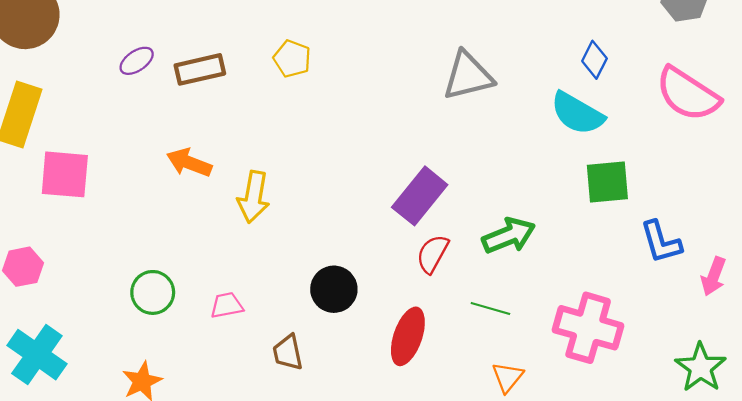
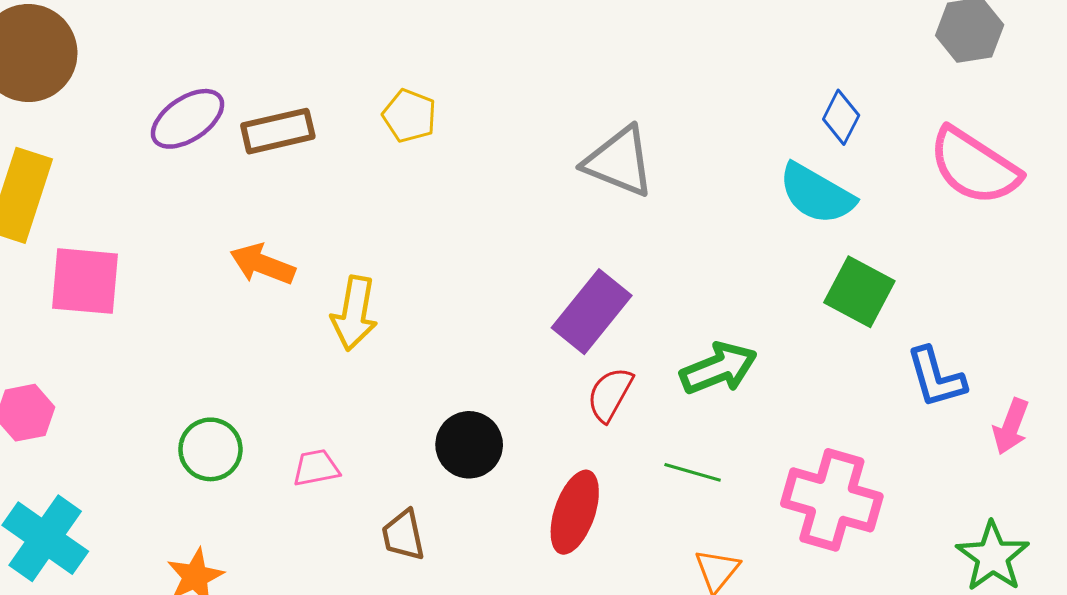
purple ellipse: (137, 61) -> (188, 119), size x1.5
gray triangle: (468, 76) -> (619, 162), moved, turned 36
green square: (607, 182) -> (859, 292), turned 33

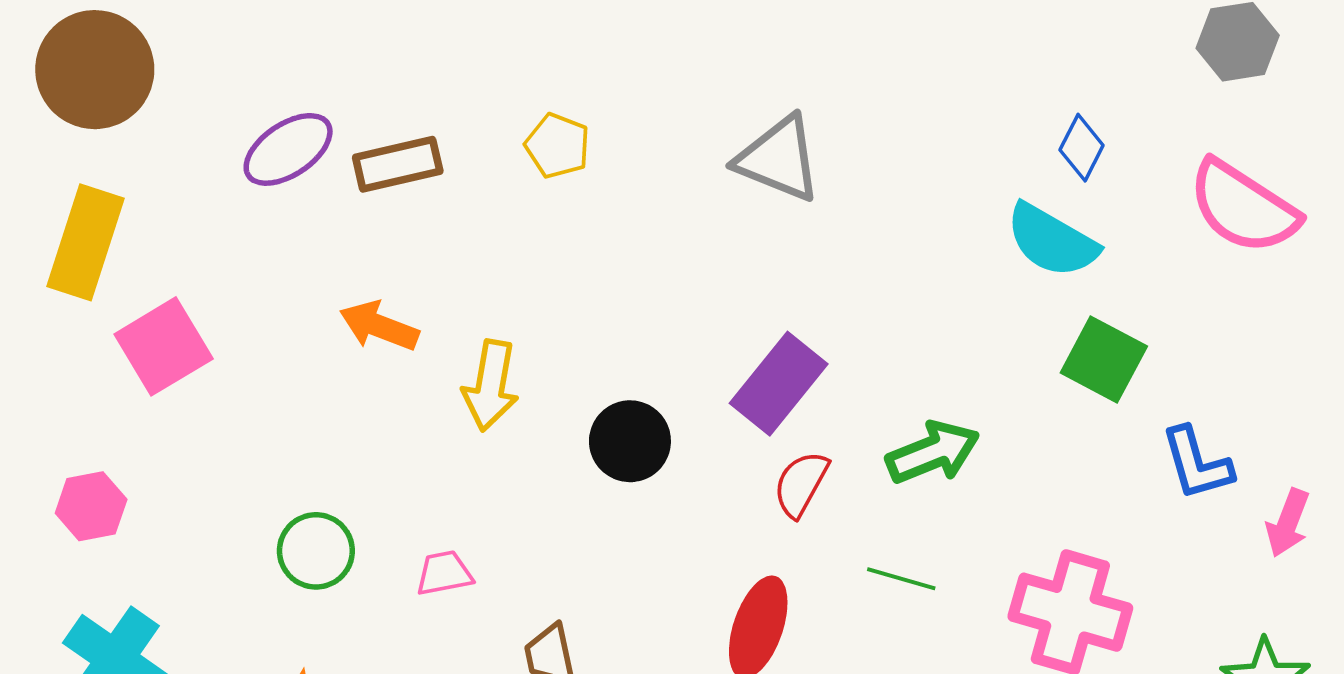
gray triangle: (619, 162) -> (779, 159), moved
pink square: (85, 281) -> (164, 346), turned -36
black circle: (469, 445) -> (630, 441), moved

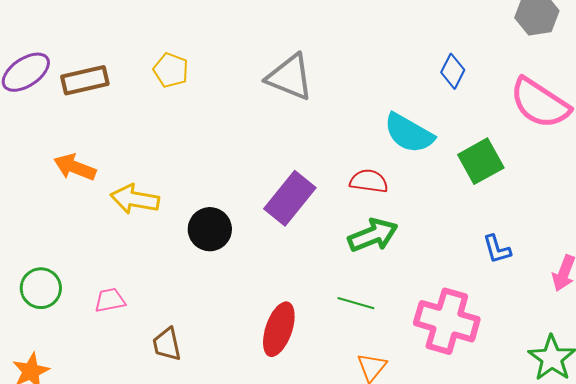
cyan semicircle: (1052, 241) -> (409, 133), moved
green square: (1104, 359) -> (481, 161), moved, turned 33
yellow arrow: (491, 385) -> (135, 199), turned 90
blue L-shape: (1197, 464) -> (497, 249), moved, size x0.7
red semicircle: (801, 484) -> (369, 181), moved, turned 69

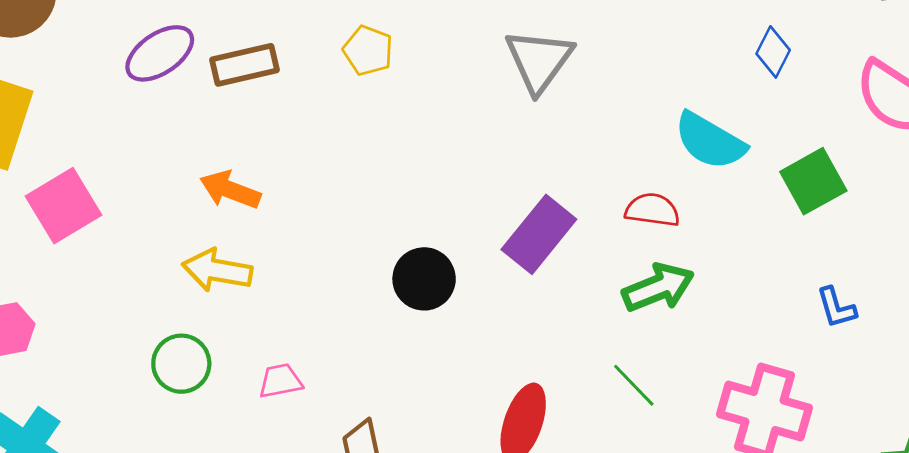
gray triangle: (290, 77) -> (539, 61), turned 44
yellow arrow: (135, 199) -> (217, 270), moved
green line: (356, 303) -> (634, 385), turned 30

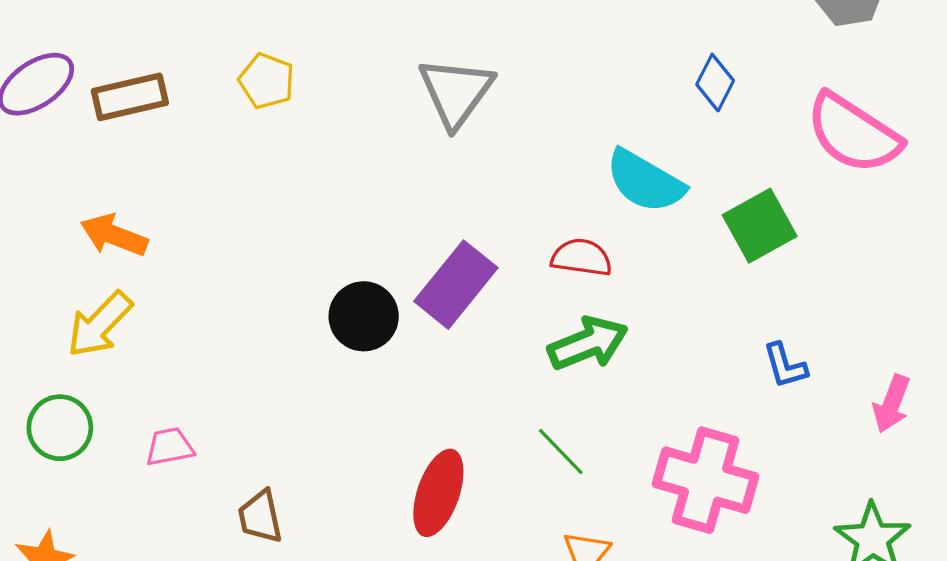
yellow arrow: (217, 270) -> (100, 324), turned -56
black circle: (424, 279) -> (364, 316), moved

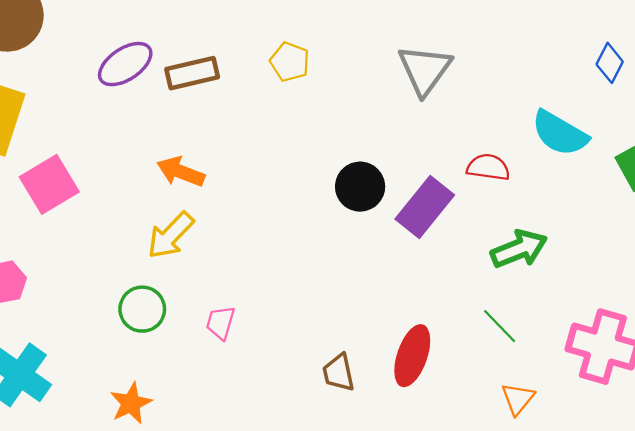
red semicircle: (582, 257) -> (488, 167), moved
black circle: (364, 316) -> (360, 187), moved
pink trapezoid: (170, 447) -> (221, 323), turned -63
brown trapezoid: (260, 517) -> (339, 373), moved

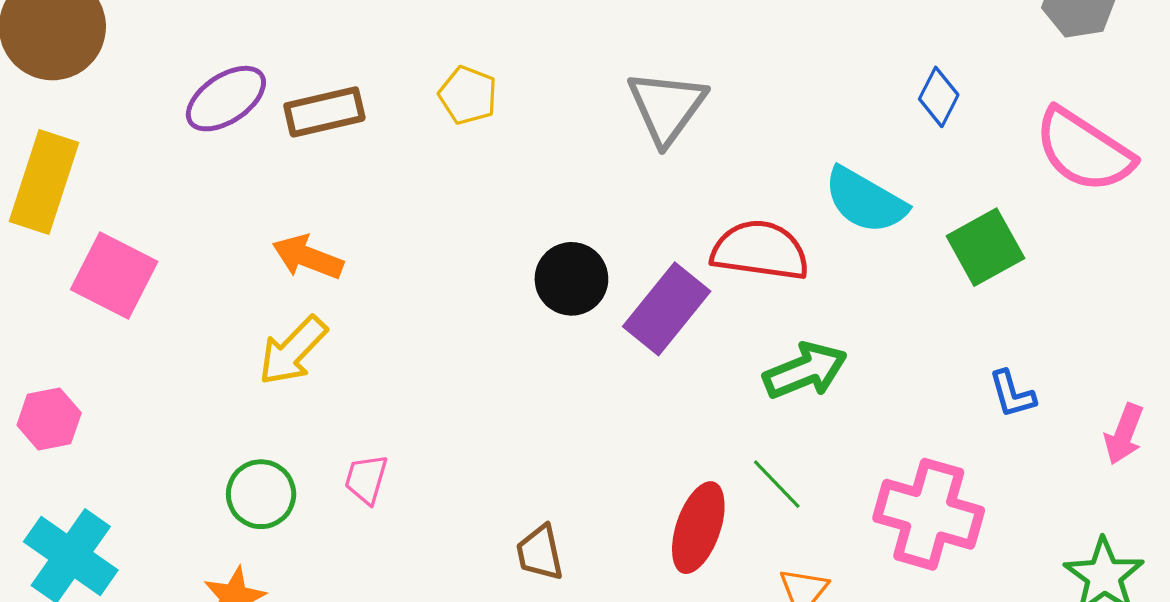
red semicircle: (488, 167) -> (760, 250), size x1.5
pink square: (49, 184) -> (114, 276), turned -32
green circle: (142, 309) -> (261, 494), moved
red ellipse: (412, 356) -> (698, 528), moved

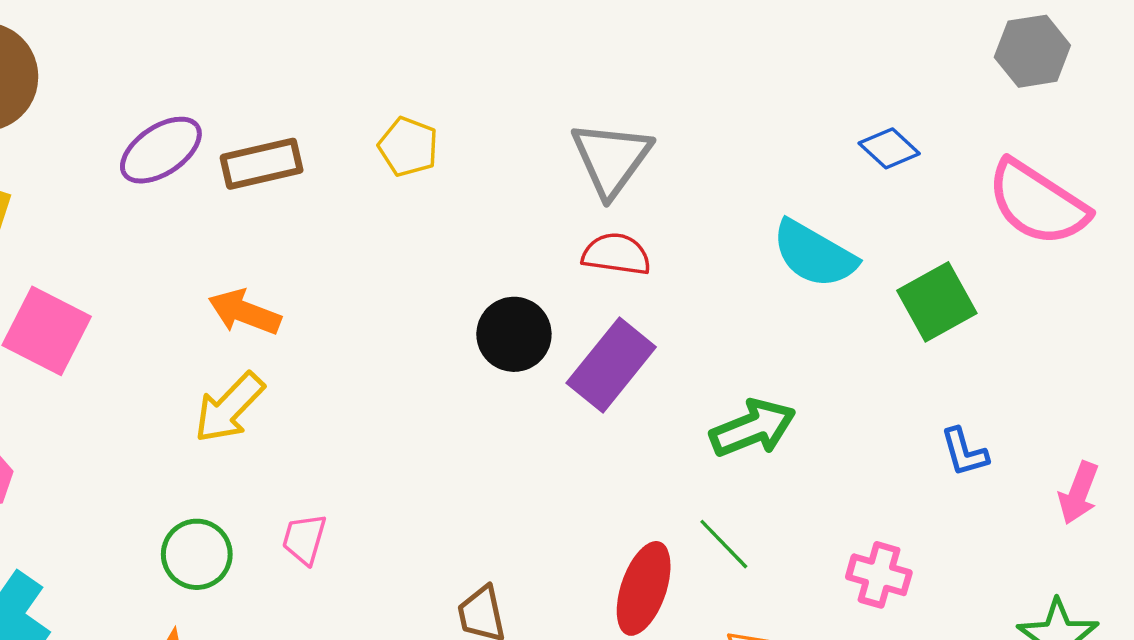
blue diamond: (939, 97) -> (889, 148), turned -74
red semicircle: (760, 250) -> (616, 254), moved, size x0.7
pink cross: (929, 514) -> (879, 575), size x0.6

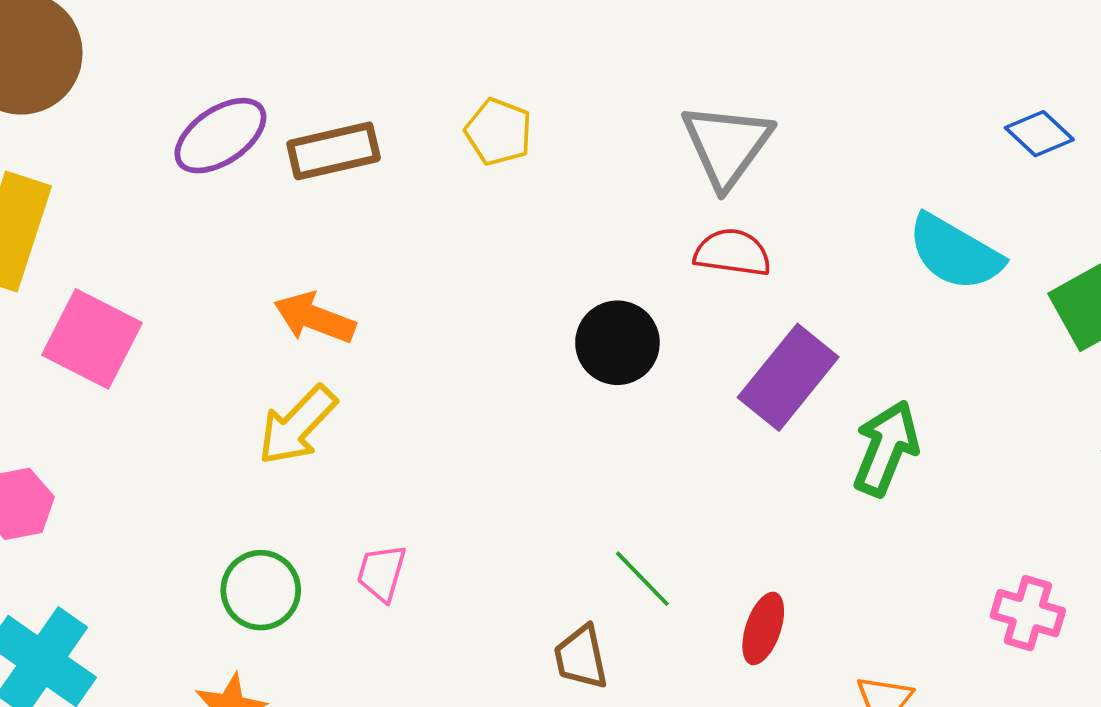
purple rectangle: (611, 365) -> (788, 377), moved
green arrow: (753, 428) -> (886, 448), turned -46
green line: (724, 544) -> (642, 579), moved
red ellipse: (644, 588) -> (763, 628), size x0.7

